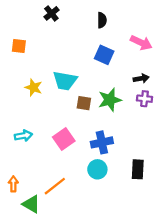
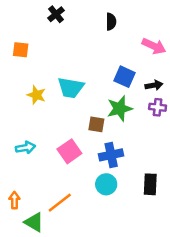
blue square: (104, 55) -> (125, 77), moved
brown square: (84, 103) -> (96, 124), moved

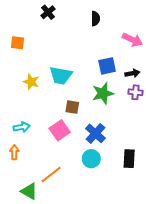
blue square: (125, 77) -> (107, 66), turned -36
brown square: (96, 124) -> (72, 107), moved
blue cross: (111, 155) -> (95, 133), turned -36
orange arrow: (14, 200) -> (14, 152), moved

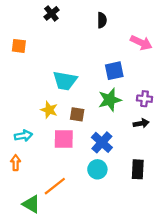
black arrow: (132, 73) -> (141, 123), moved
yellow star: (31, 82) -> (49, 110), moved
pink square: (60, 130) -> (64, 139), turned 36

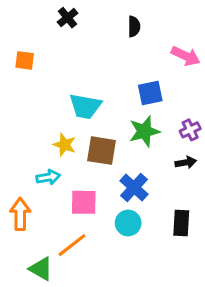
purple cross: (145, 99) -> (190, 130), turned -32
brown square: (77, 114) -> (101, 151), size x1.5
cyan arrow: (23, 136) -> (48, 177), moved
pink square: (64, 139) -> (84, 202), moved
orange arrow: (16, 163) -> (20, 214), size x1.5

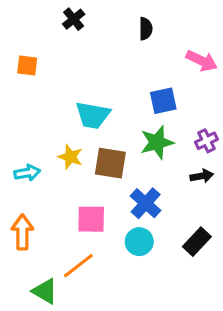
cyan arrow: (48, 177) -> (27, 173), moved
black rectangle: (181, 223) -> (197, 242), turned 40

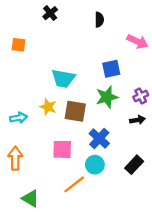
orange line: (78, 266) -> (74, 184), moved

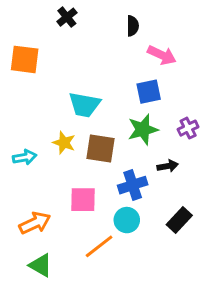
pink arrow: (137, 41) -> (162, 55), moved
orange square: (19, 45) -> (25, 59), size x1.5
black arrow: (137, 120) -> (168, 166), moved
blue cross: (99, 138) -> (133, 185), turned 30
orange arrow: (15, 158) -> (35, 223), moved, turned 65

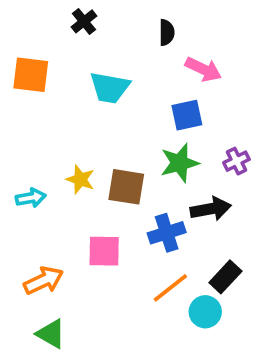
cyan trapezoid: (84, 105) -> (110, 88), moved
black arrow: (168, 166) -> (211, 209), size x1.5
cyan circle: (127, 220) -> (205, 312), moved
orange line: (99, 246) -> (170, 288), moved

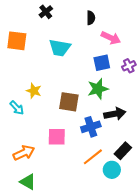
purple cross: (236, 161) -> (129, 66), moved
yellow star: (80, 179) -> (34, 91), moved
cyan arrow: (31, 198) -> (17, 108), turned 56

